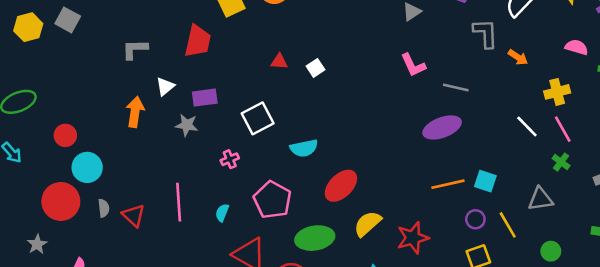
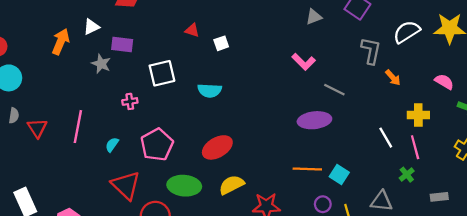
pink L-shape: (413, 65) -> (304, 62), turned -35
cyan semicircle: (304, 148) -> (210, 90), moved

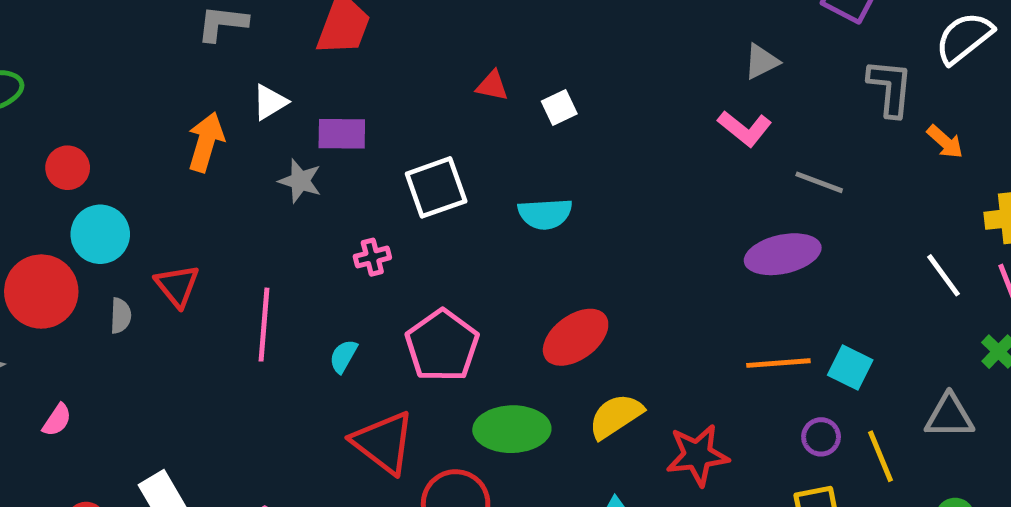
gray triangle: (314, 17) -> (762, 62), moved
red triangle: (37, 128) -> (177, 286), moved

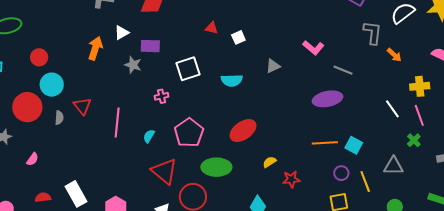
gray triangle: (762, 62) -> (273, 66), moved
yellow semicircle: (616, 416) -> (269, 162), moved, size x0.6
red star: (698, 455) -> (291, 179), size x0.7

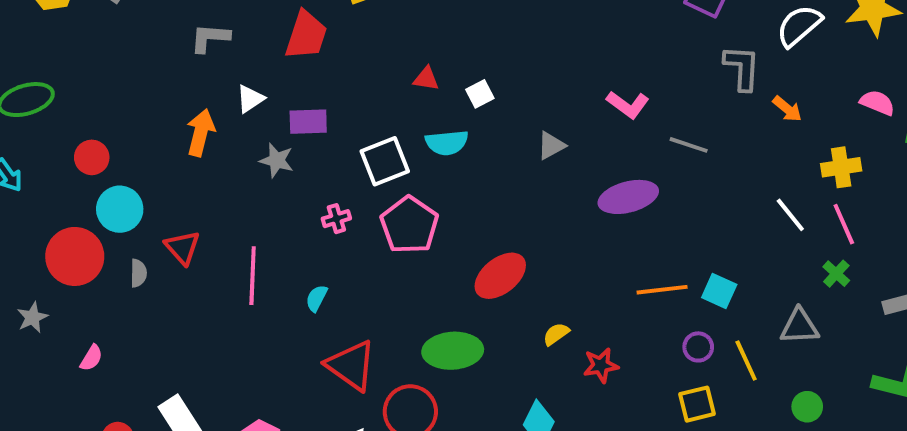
cyan semicircle: (232, 80) -> (447, 143), moved
purple ellipse: (327, 99) -> (628, 197), moved
pink pentagon: (189, 133) -> (409, 225), moved

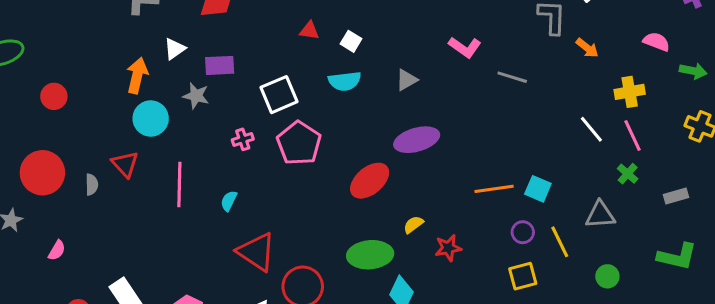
white square: (480, 94) -> (351, 41), turned -30
cyan semicircle: (447, 143) -> (345, 81), moved
purple ellipse: (628, 197) -> (417, 140), moved
cyan circle: (120, 209) -> (151, 118), moved
green ellipse: (453, 351) -> (370, 255), moved

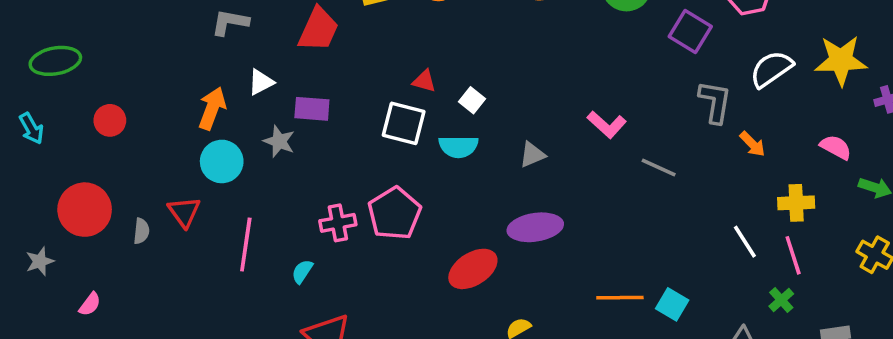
white square: (279, 95) -> (404, 123), moved, turned 30
pink cross: (243, 139) -> (338, 223), moved, size x1.4

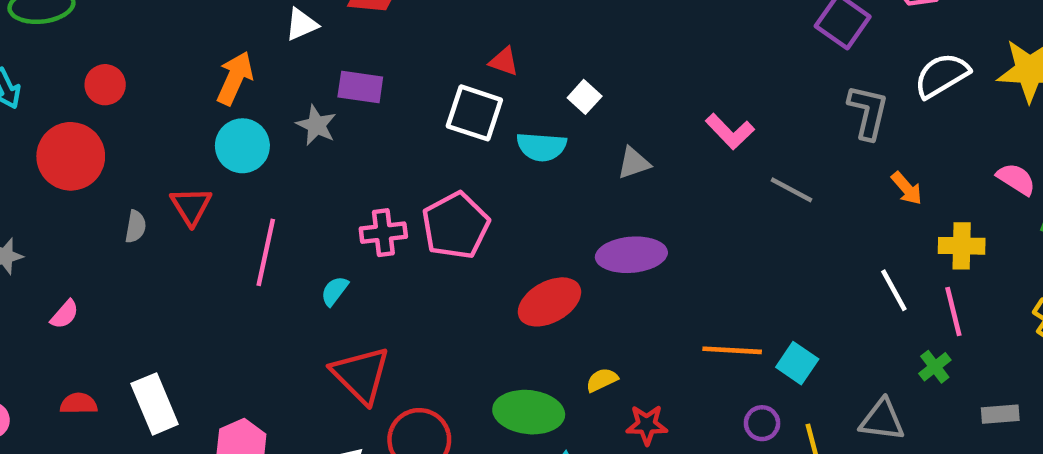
white triangle: (261, 82) -> (301, 24), moved
white square: (472, 100) -> (585, 97), moved
orange arrow: (752, 144) -> (907, 188), moved
red circle: (85, 210) -> (71, 156), moved

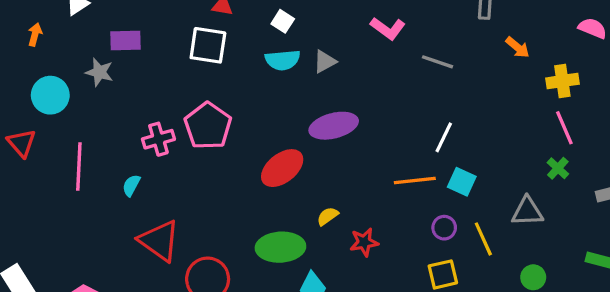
orange arrow: (235, 78) -> (35, 34), moved, size x0.6
cyan semicircle: (541, 147) -> (283, 60), moved
white line: (894, 290) -> (444, 137), moved, turned 64

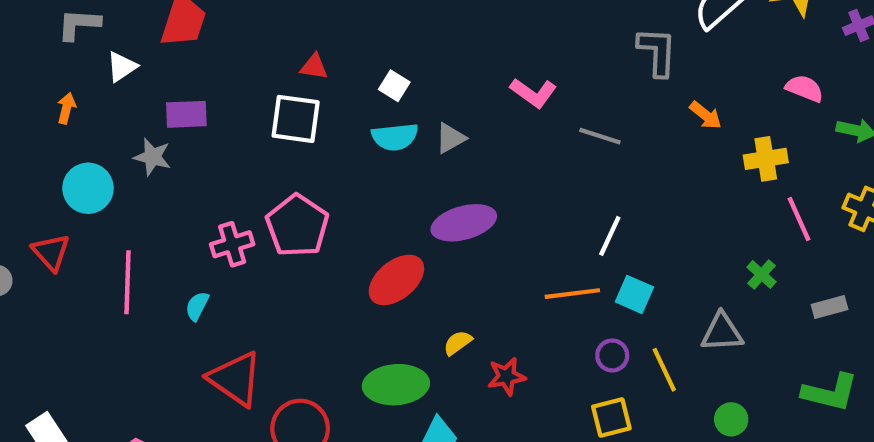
pink line: (564, 128) -> (799, 219), moved

